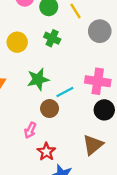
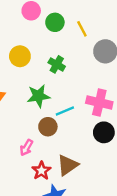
green cross: (52, 38) -> (57, 64), moved
brown triangle: (93, 145) -> (68, 165), moved

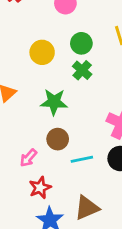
green circle: (55, 22) -> (81, 43), moved
cyan line: (65, 111) -> (82, 159), moved
brown triangle: (68, 165) -> (87, 208), moved

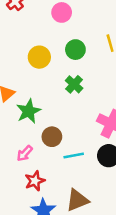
green cross: (82, 70) -> (74, 84), moved
green star: (54, 102) -> (29, 111), moved, turned -30

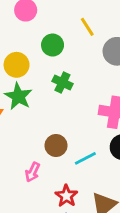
green star: (29, 111) -> (18, 96), moved
red star: (35, 181) -> (66, 196), moved

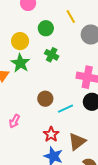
pink arrow: (33, 172) -> (15, 121), moved

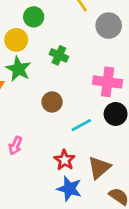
green circle: (46, 28) -> (34, 17), moved
brown circle: (45, 99) -> (52, 102), moved

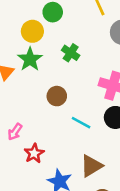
cyan line: (81, 125) -> (81, 123), turned 48
red star: (65, 160) -> (34, 153), moved

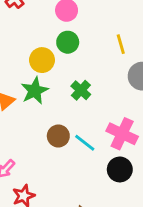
cyan line: (81, 123) -> (85, 143), moved

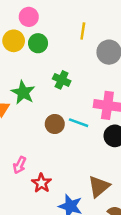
yellow line: (121, 44) -> (83, 31), turned 42
yellow circle: (42, 60) -> (14, 41), moved

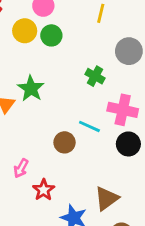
yellow line: (83, 31) -> (101, 13), moved
green cross: (62, 80) -> (95, 76), moved
brown circle: (55, 124) -> (65, 142), moved

